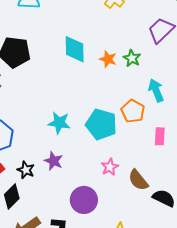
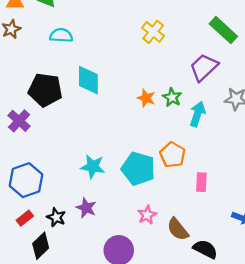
cyan diamond: (75, 49) -> (88, 80), moved
cyan arrow: (156, 90) -> (197, 114), moved, turned 40

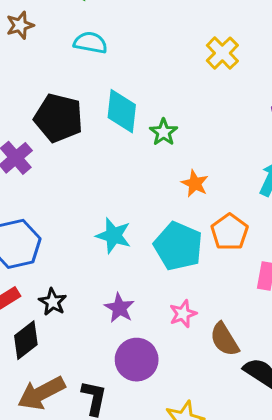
green star: (172, 97) -> (164, 132), moved
orange star: (146, 98) -> (195, 183), moved
purple star: (86, 208) -> (119, 308), moved

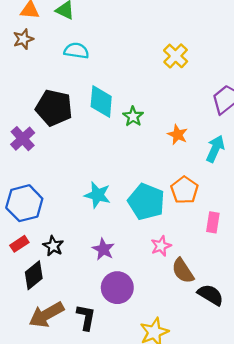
orange star: (195, 183) -> (178, 135), moved
pink star: (183, 314) -> (161, 246), moved

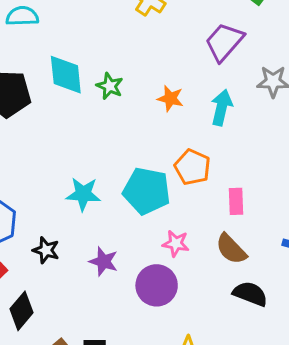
black star: (53, 246) -> (46, 250), moved
pink star: (161, 246) -> (176, 244), turned -30
brown semicircle: (183, 271) -> (231, 249), moved
purple circle: (117, 288) -> (157, 285), moved

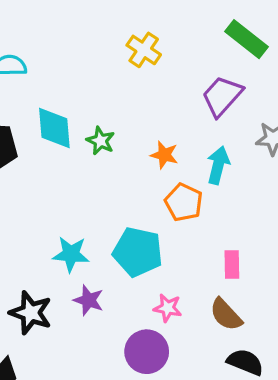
orange pentagon: (192, 167) -> (184, 202), moved
black star: (46, 250) -> (31, 313), size x1.5
purple star: (104, 261) -> (89, 300), moved

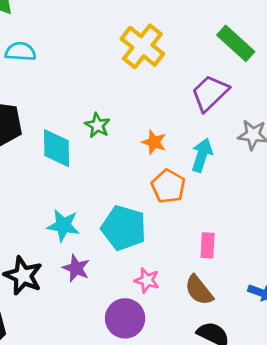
yellow cross: (144, 50) -> (142, 46), size x1.4
cyan diamond: (54, 128) -> (57, 148), moved

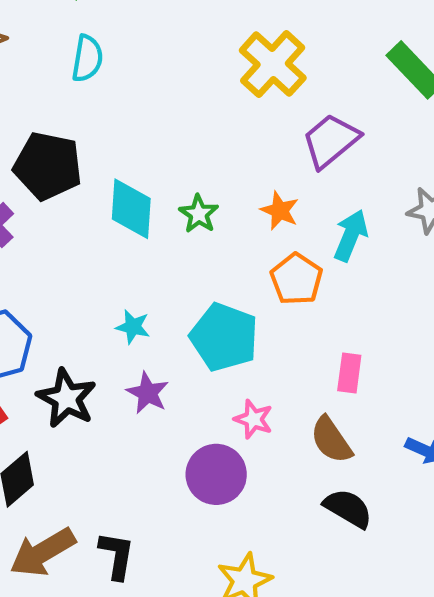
cyan semicircle: (20, 52) -> (87, 58), turned 92
purple trapezoid: (210, 93) -> (331, 141), moved
green star: (97, 125) -> (199, 214), moved
cyan star: (63, 226) -> (133, 327), size x0.7

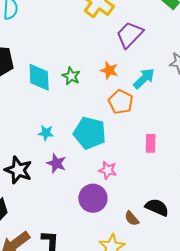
cyan arrow: (351, 235) -> (144, 78), turned 30
brown semicircle: (331, 440) -> (132, 218), moved, size x0.7

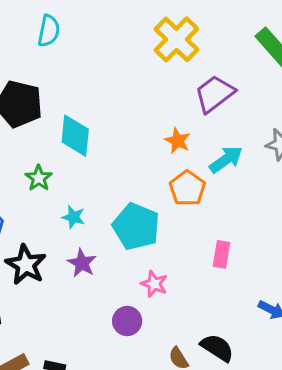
green star: (71, 76) -> (39, 178), moved
purple circle: (93, 198) -> (127, 321), size x0.7

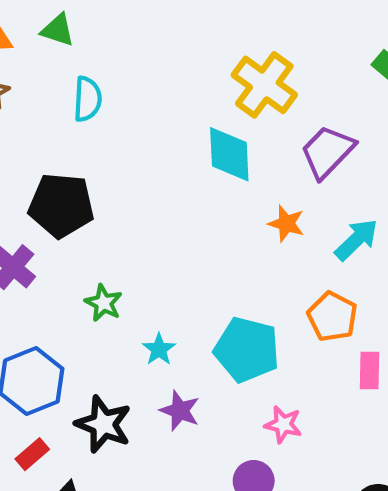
cyan diamond: (75, 136) -> (229, 154), moved
orange pentagon: (187, 188) -> (332, 317), moved
cyan star: (73, 217) -> (159, 349), turned 30

